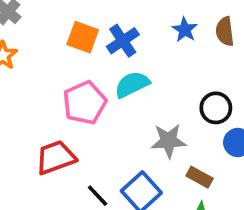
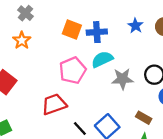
blue cross: (123, 41) -> (97, 32), turned 30
gray star: (169, 141) -> (122, 79), moved

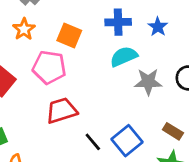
blue star: (135, 26) -> (158, 27), moved
orange square: (72, 30) -> (69, 36), moved
pink pentagon: (73, 70) -> (49, 67), moved, turned 30

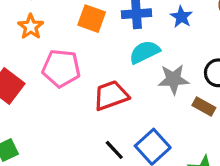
orange square: (69, 36) -> (92, 19), moved
red trapezoid: (61, 111) -> (111, 95), moved
brown rectangle: (173, 131) -> (204, 106), moved

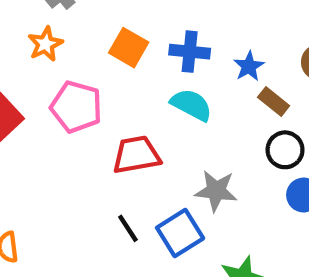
cyan semicircle: (145, 52) -> (191, 105), turned 44
gray star: (173, 79) -> (216, 191), moved
brown rectangle: (204, 106) -> (274, 102), moved

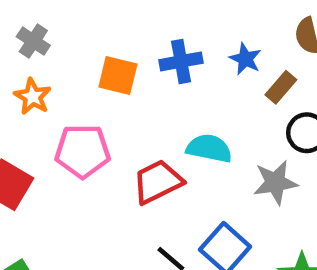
brown rectangle: (274, 102) -> (281, 87), turned -72
cyan semicircle: (191, 105) -> (209, 148), moved
gray star: (216, 191) -> (275, 182), moved

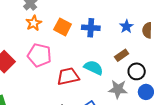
blue star: (245, 59) -> (126, 27), moved
brown rectangle: (281, 87) -> (122, 55), moved
orange star: (33, 97) -> (34, 23), moved

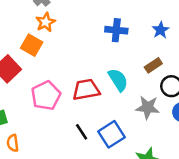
orange square: (63, 27) -> (32, 45), moved
pink pentagon: (39, 55) -> (46, 96), moved, turned 30
cyan semicircle: (94, 68) -> (118, 80), turned 30

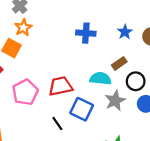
cyan semicircle: (118, 80) -> (100, 78), moved, turned -50
gray star: (148, 107) -> (115, 101), turned -30
blue square: (111, 134) -> (82, 109), moved, turned -30

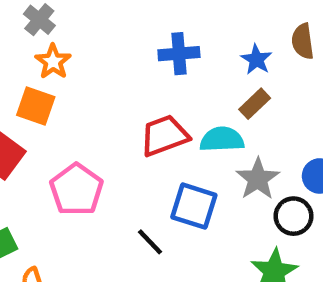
blue star: (125, 32) -> (256, 59), moved
black circle: (136, 81) -> (293, 216), moved
red trapezoid: (60, 86) -> (164, 136), moved

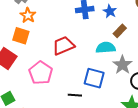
blue star: (256, 59) -> (110, 11), moved
red trapezoid: (164, 136) -> (63, 46), moved
black line: (150, 242) -> (75, 95), turned -40

